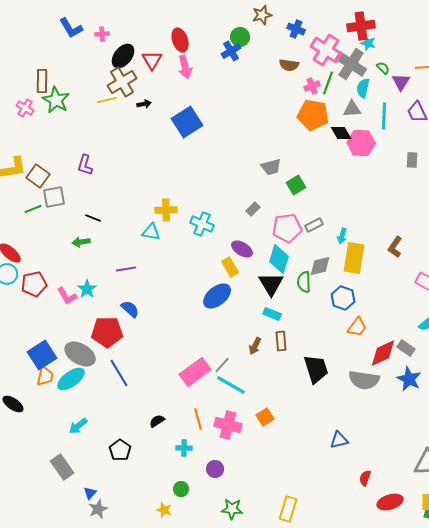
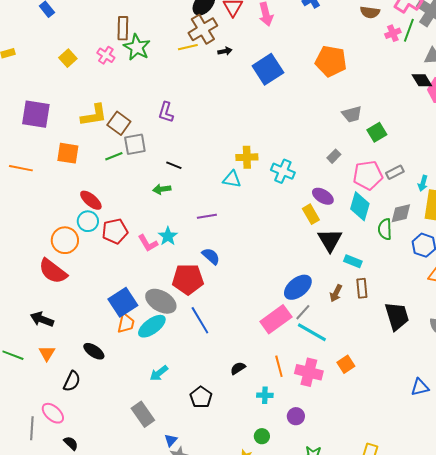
orange pentagon: (313, 115) -> (331, 61), moved
black triangle: (271, 284) -> (330, 240), moved
blue ellipse: (217, 296) -> (298, 287), moved

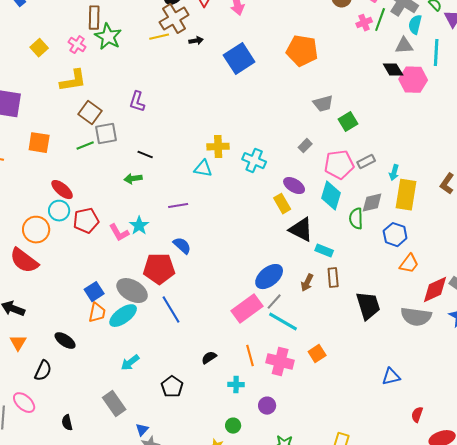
yellow L-shape: (94, 115) -> (73, 81), moved
black triangle: (330, 240) -> (301, 230), turned -32
blue square: (123, 302) -> (94, 292), size x0.7
black semicircle: (71, 443) -> (67, 423), moved, turned -147

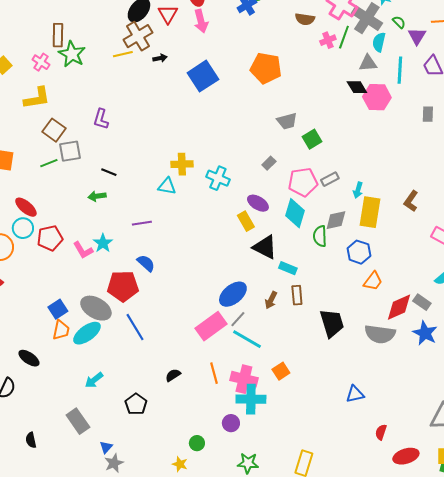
cyan cross: (236, 385) -> (251, 399), moved, size x1.8

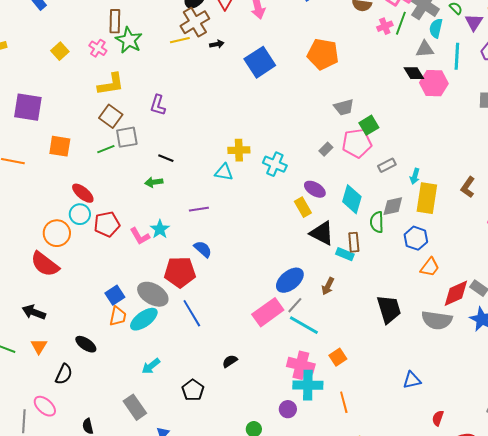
yellow L-shape: (37, 98) -> (111, 84), moved
pink pentagon: (303, 182) -> (357, 143), moved
brown rectangle: (297, 295) -> (354, 242), moved
orange line: (214, 373) -> (344, 402), moved

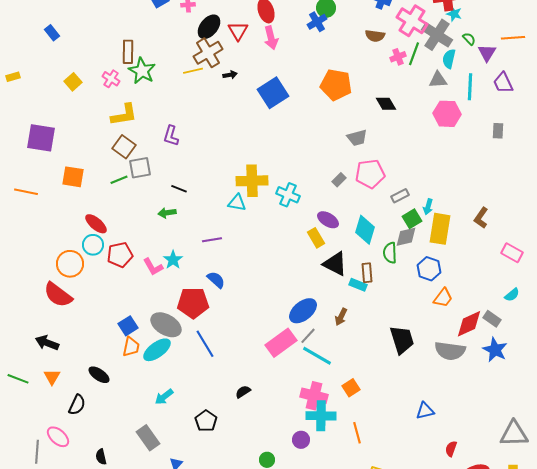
black diamond: (414, 73) -> (386, 104), moved
green square: (369, 125) -> (412, 219), moved
yellow cross: (239, 150) -> (252, 181), size x1.4

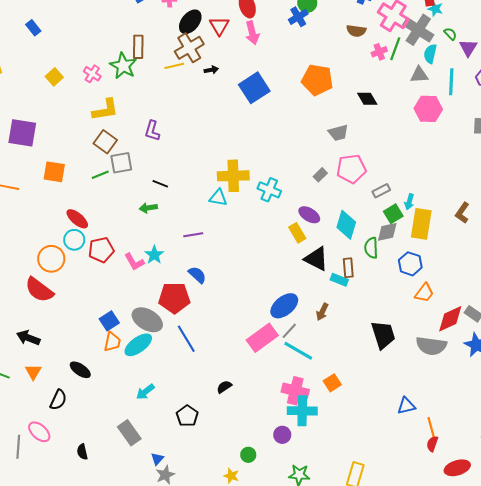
brown rectangle: (128, 52) -> (138, 47), moved
orange line: (357, 433) -> (431, 428), moved

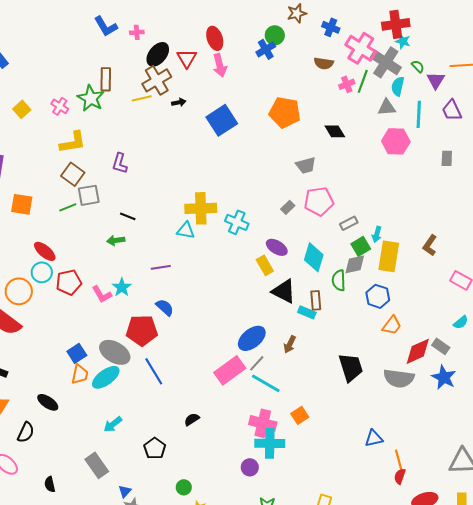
green circle: (248, 455) -> (184, 487), moved

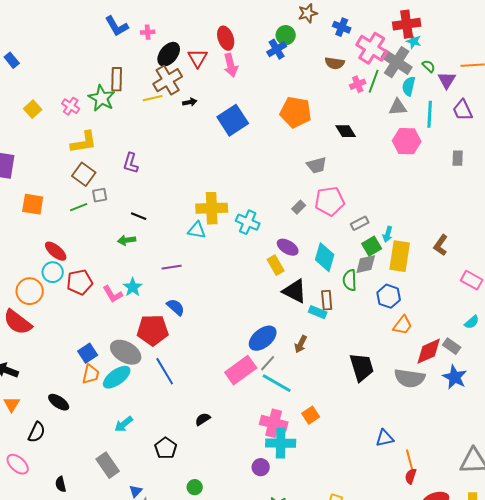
gray square: (89, 195) -> (100, 195), size x0.7

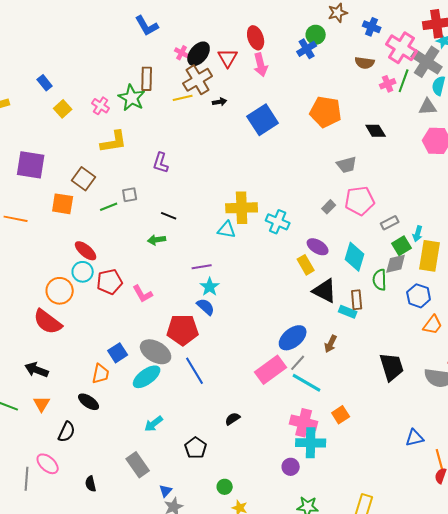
pink cross: (148, 32) -> (182, 53), moved, turned 32
blue rectangle: (12, 60) -> (45, 83), moved
brown square: (84, 174) -> (84, 179), moved
cyan star: (133, 287) -> (210, 287), moved
orange trapezoid: (91, 374) -> (101, 374), moved

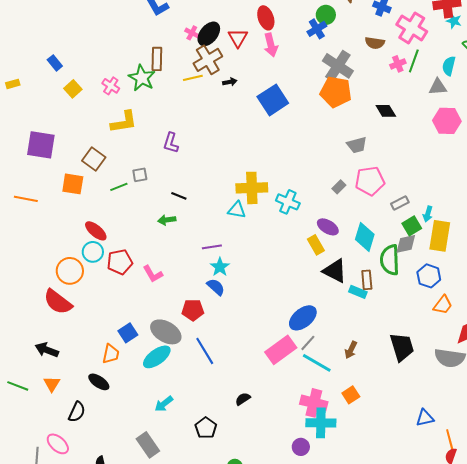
gray cross: (427, 62) -> (338, 66), moved
green semicircle: (380, 280) -> (390, 260), size x1.4
red pentagon: (183, 330) -> (193, 310), size x0.7
brown arrow: (331, 344) -> (351, 350), moved

